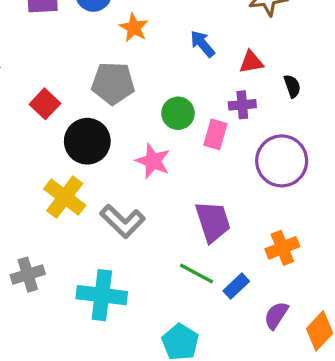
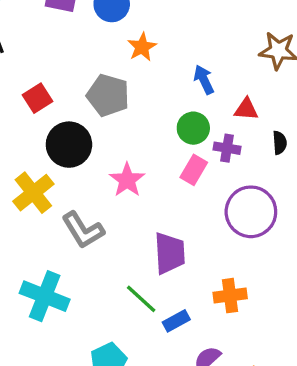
green circle: (178, 113) -> (193, 128), moved

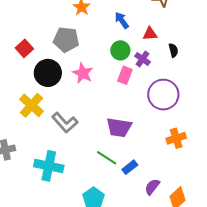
purple cross: (227, 148) -> (143, 59), turned 35
pink star: (127, 180) -> (83, 73), moved
purple trapezoid: (170, 253) -> (119, 127), turned 112
orange cross: (230, 296) -> (176, 138), moved

